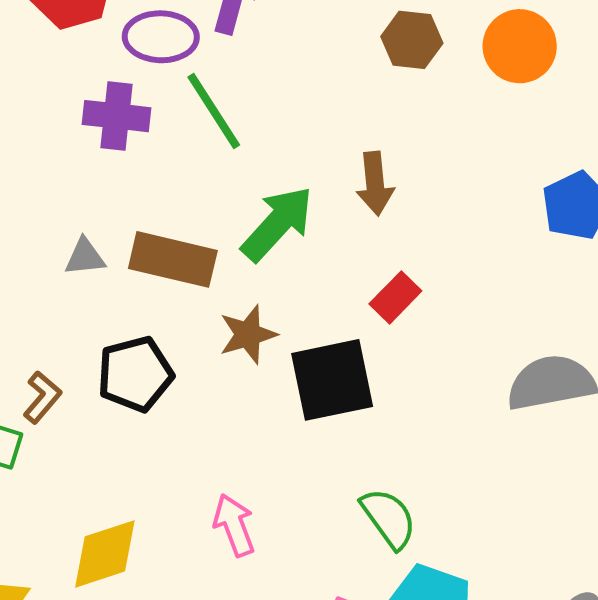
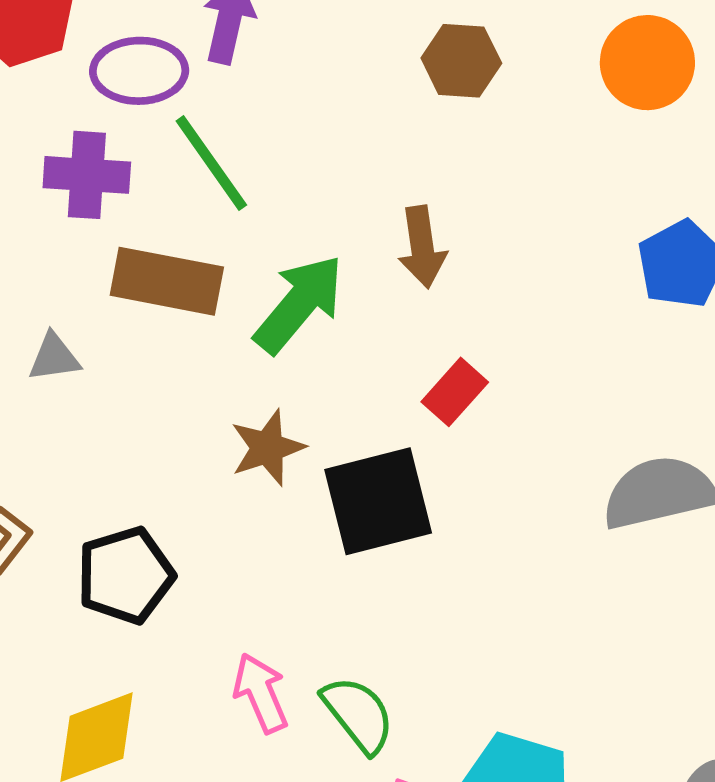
orange circle: (520, 46) -> (647, 63), moved
brown rectangle: (173, 259) -> (167, 281), moved
black pentagon: (135, 374) -> (125, 575), moved
green semicircle: (389, 518) -> (358, 714), moved

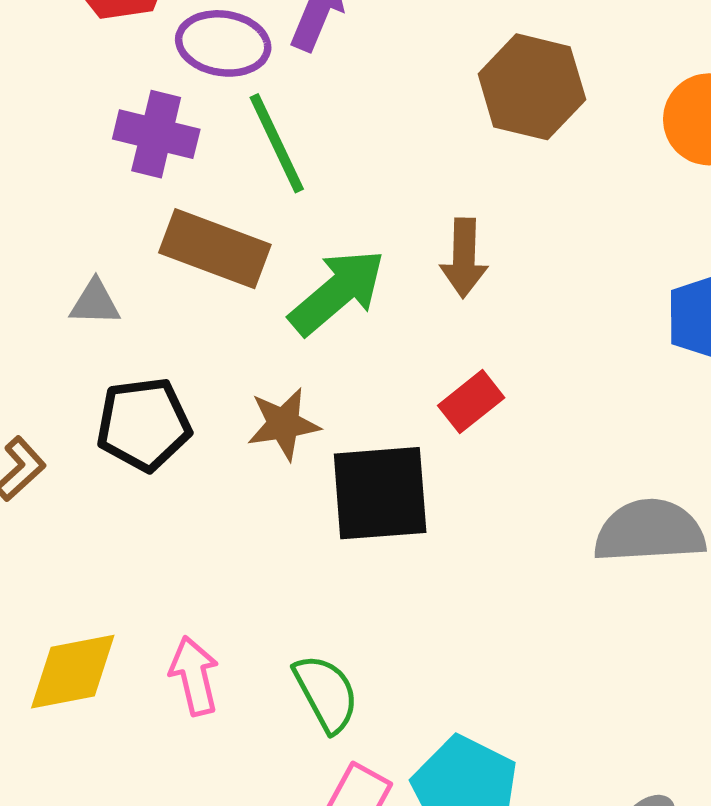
brown hexagon: (461, 61) -> (532, 87), size x1.4
black pentagon: (125, 575) -> (144, 424), moved
pink arrow: (261, 693) -> (194, 676), moved

